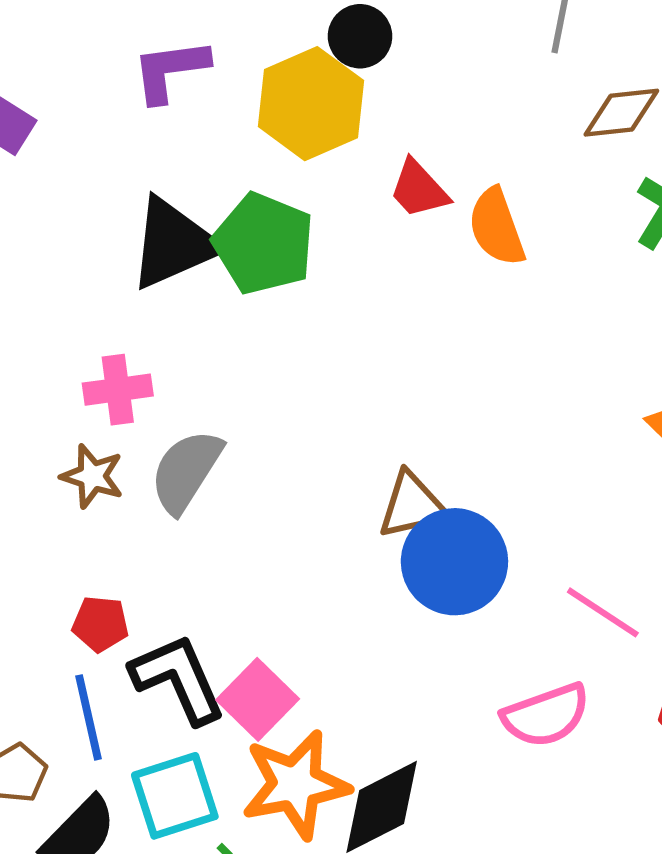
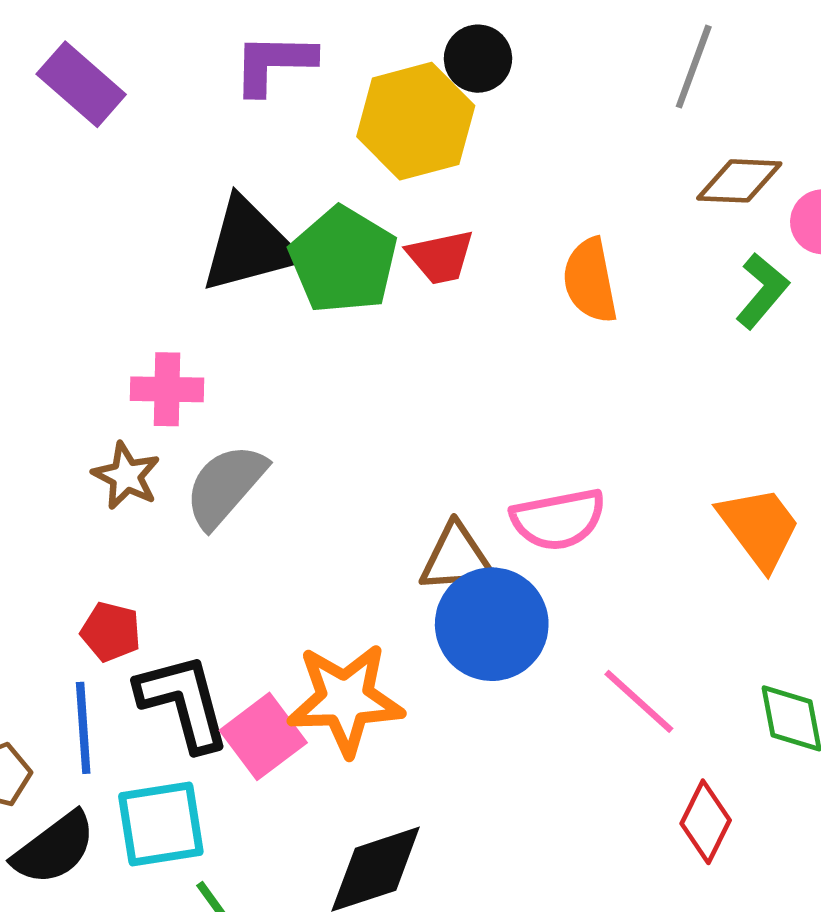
red trapezoid: (419, 189) -> (441, 257), moved, turned -68
pink semicircle: (546, 715) -> (558, 519), moved
orange star: (295, 784) -> (345, 699), moved

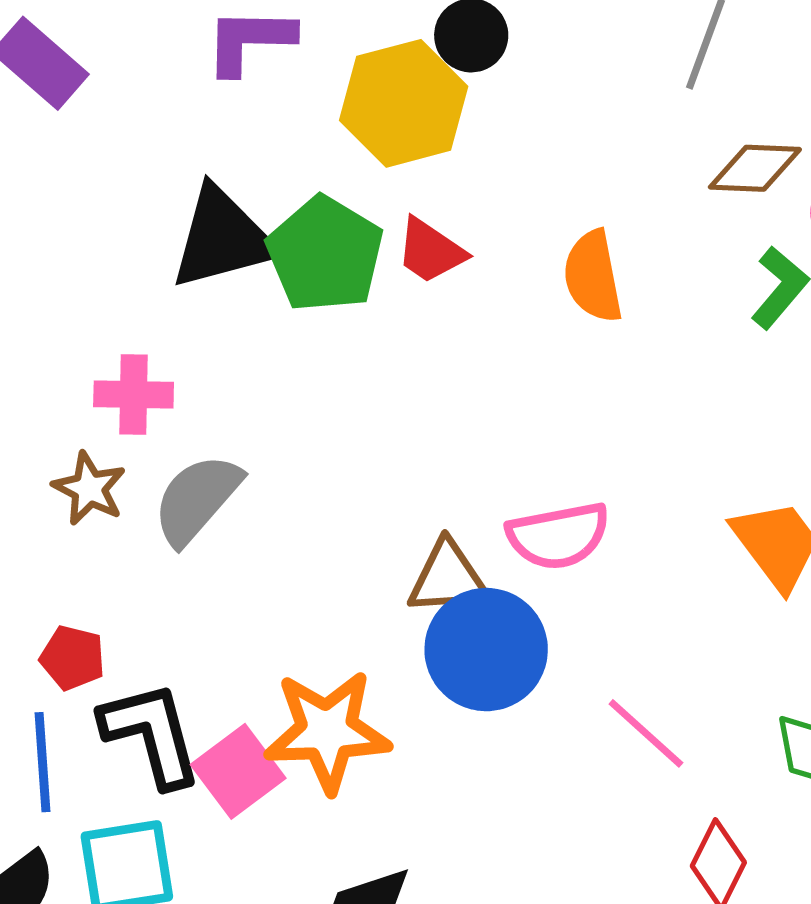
red trapezoid: (441, 257) -> (431, 251), turned 46

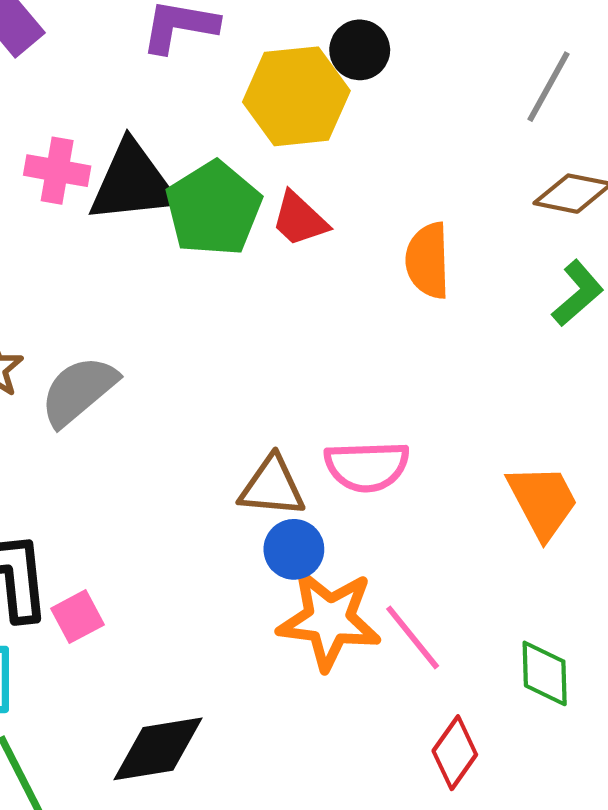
pink cross: (134, 395) -> (57, 171), moved
blue circle: (486, 650) -> (294, 549), size x0.6
orange star: (327, 731) -> (329, 620), moved
pink square: (238, 771) -> (77, 617), size x0.7

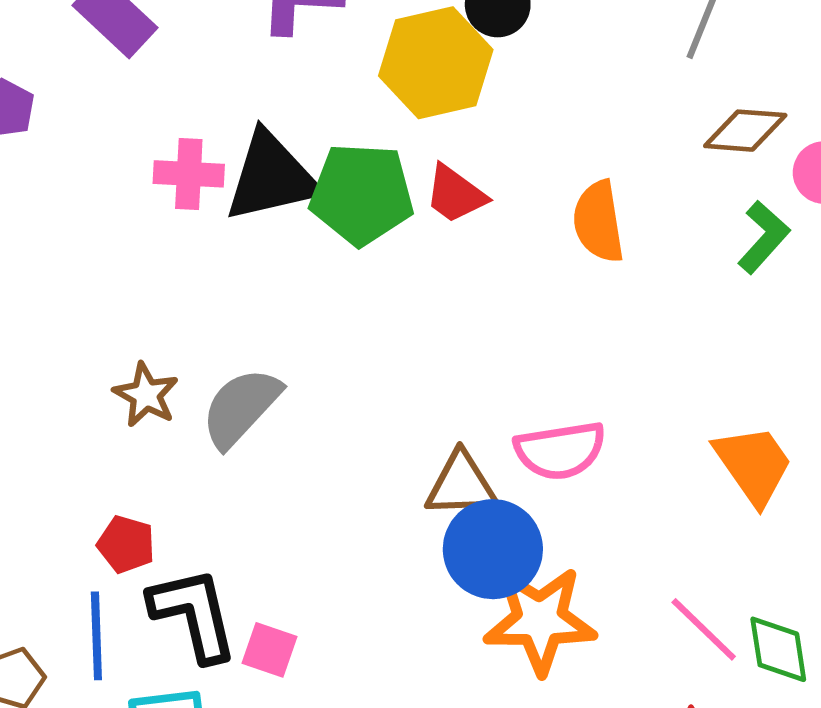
green pentagon: (214, 209) -> (362, 194), turned -30
blue circle: (294, 549) -> (493, 549), size x1.5
pink square: (77, 617) -> (269, 650), turned -36
pink line: (413, 637) -> (704, 629), moved

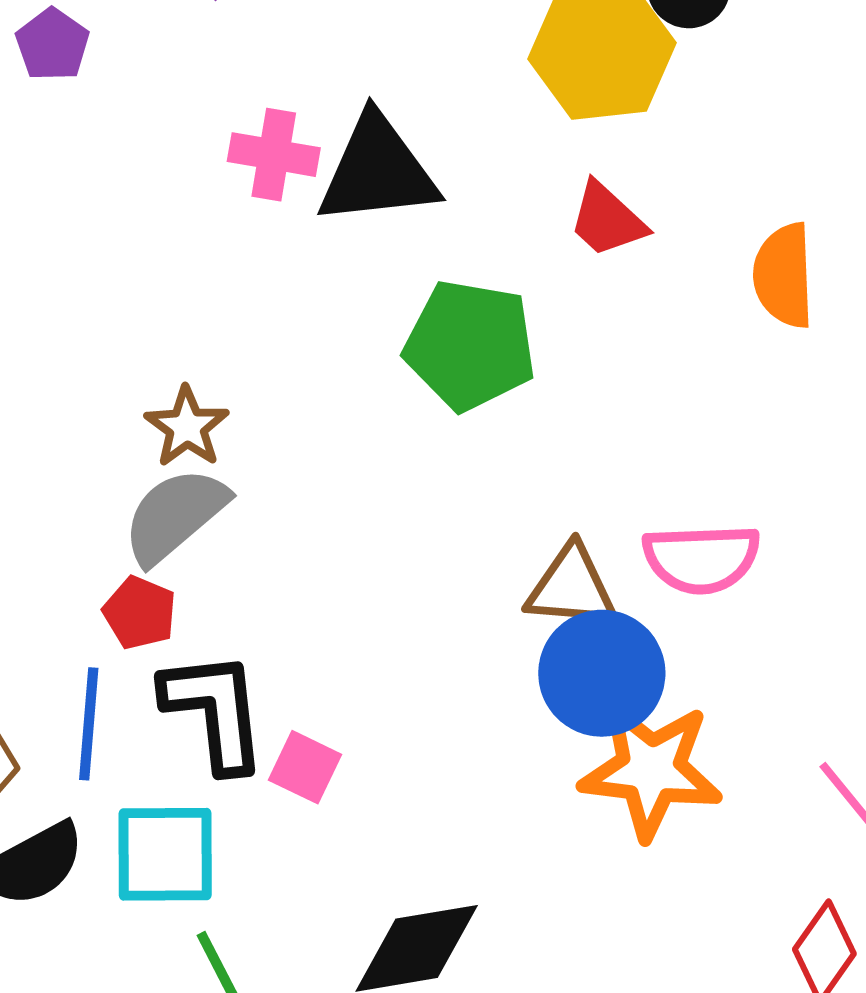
green pentagon: (362, 194) -> (470, 345), moved
gray semicircle: (241, 407) -> (175, 515), moved

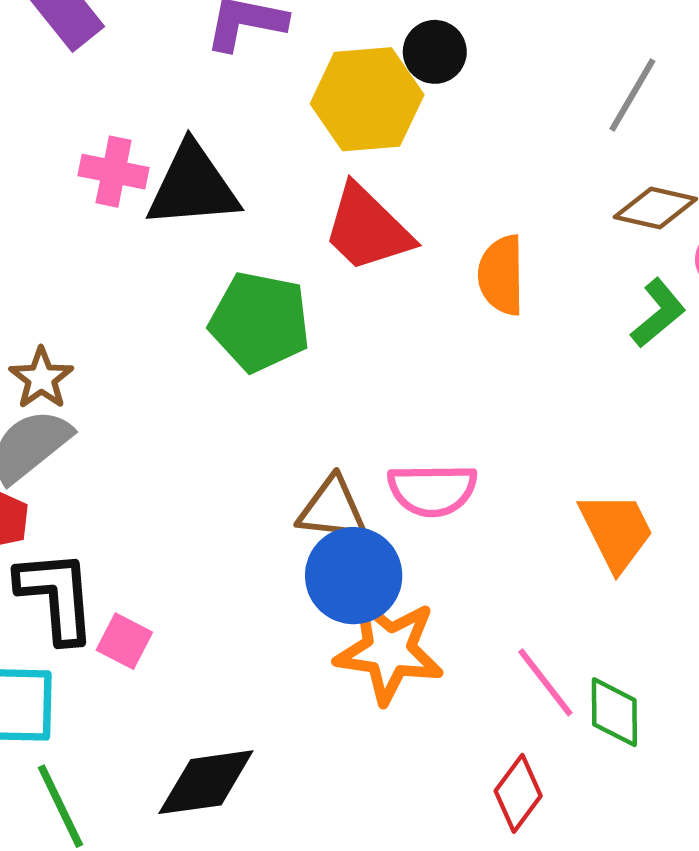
red trapezoid: (607, 220) -> (367, 229), size x1.5

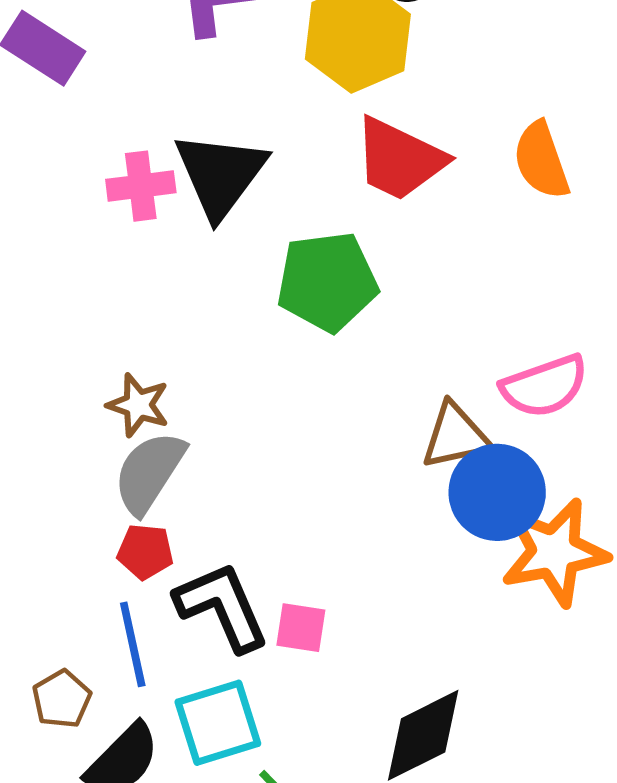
black triangle: (193, 186) -> (220, 175), turned -30

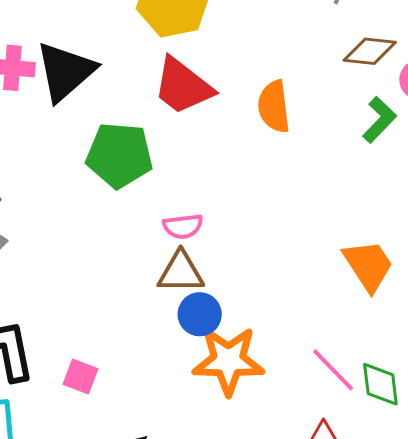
pink semicircle: (544, 386) -> (183, 226), moved, size x0.7
blue circle: (497, 492) -> (200, 314), size x0.7
pink square: (301, 628) -> (80, 377), moved

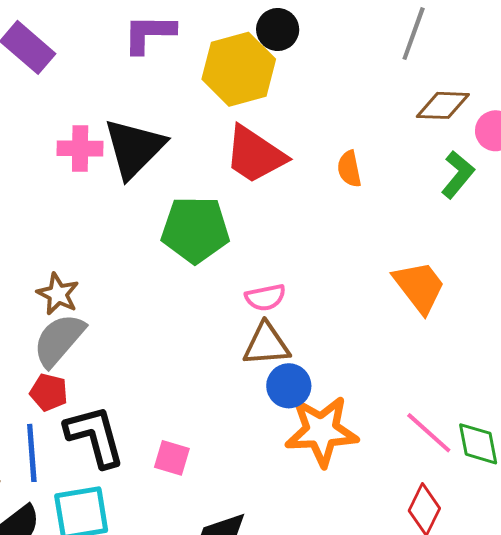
orange semicircle: (274, 107) -> (349, 169), size x0.7
orange trapezoid: (368, 265) -> (419, 287), moved

